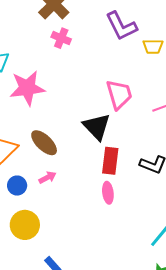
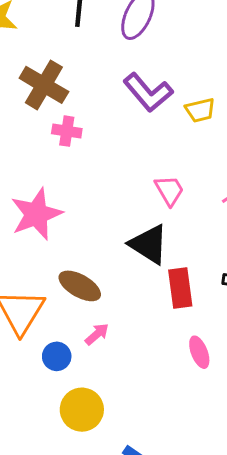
pink trapezoid: (119, 94) -> (169, 190), size x0.7
pink ellipse: (108, 193) -> (199, 352), moved

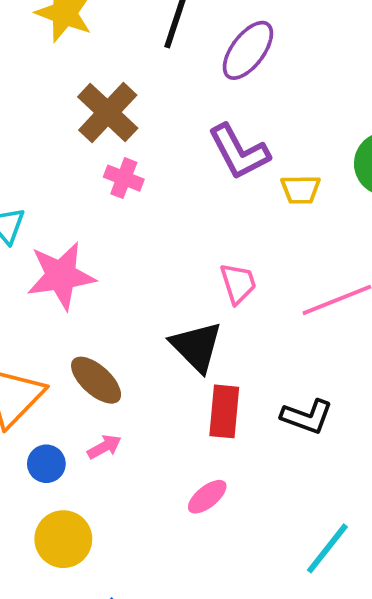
pink ellipse: (199, 352) -> (207, 497), moved, turned 60

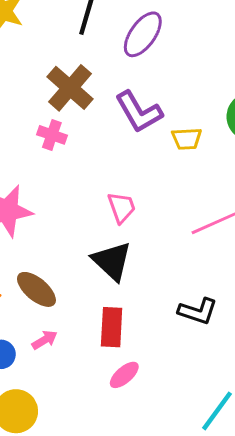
brown cross: (108, 113) -> (70, 88), moved
pink trapezoid: (238, 283) -> (122, 207), moved
red rectangle: (224, 411) -> (112, 327), moved

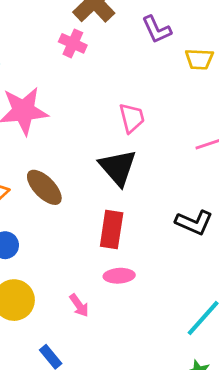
purple L-shape: (139, 112) -> (157, 30), size x0.7
pink arrow: (45, 340) -> (79, 305), moved, turned 80
pink ellipse: (124, 375) -> (119, 276), turned 32

